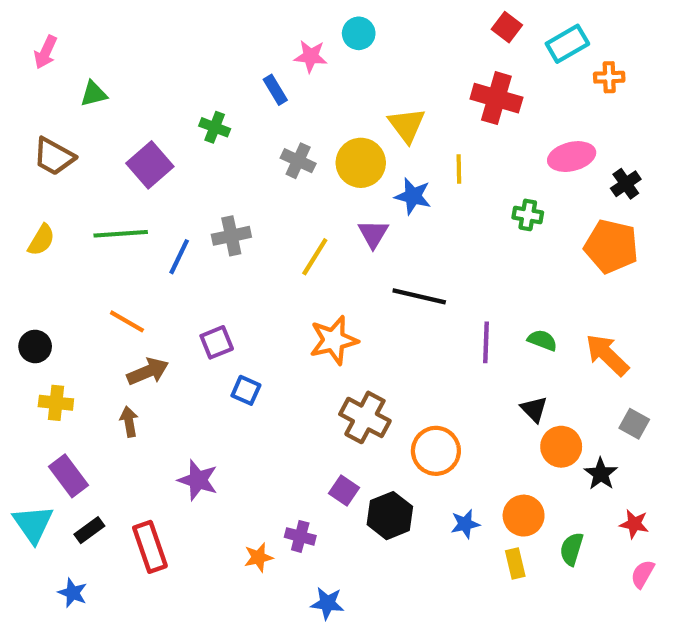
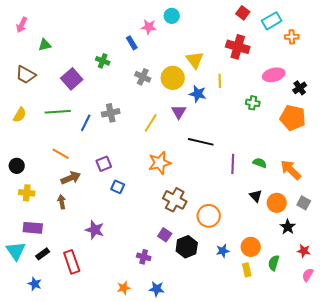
orange circle: (561, 447) -> (277, 203), moved
purple rectangle: (68, 476) -> (33, 228), turned -48
orange star: (258, 557) -> (124, 288), moved

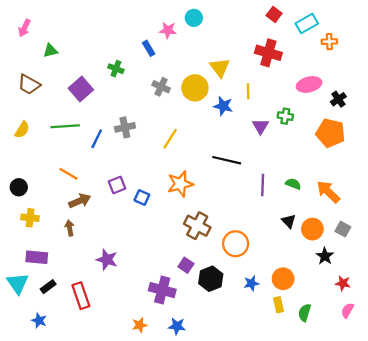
purple triangle: (179, 112) -> (260, 126), moved
blue square: (118, 187) -> (142, 197), moved
purple cross: (144, 257) -> (162, 290), size x1.6
green semicircle: (274, 263) -> (305, 313), moved

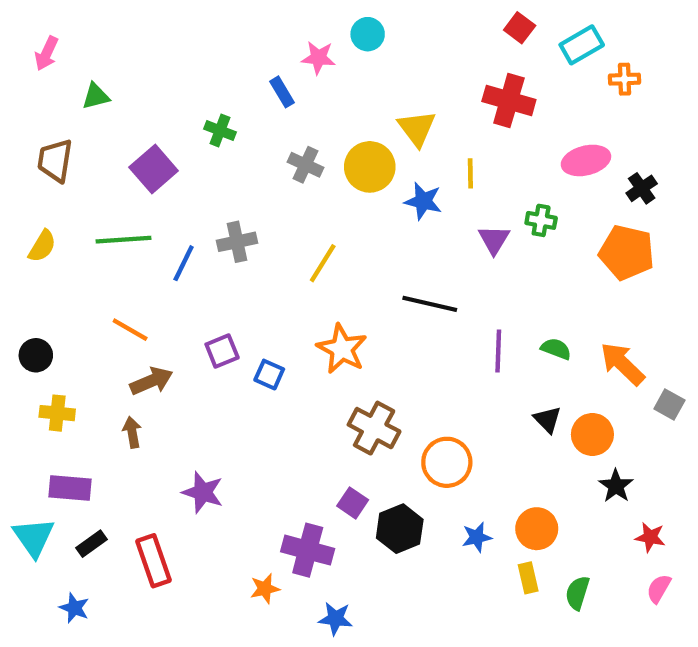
brown trapezoid: (29, 84) -> (55, 160), turned 70
orange star: (180, 184) -> (342, 349), turned -30
gray square: (343, 229) -> (669, 405), moved
orange star: (140, 325) -> (265, 589), moved

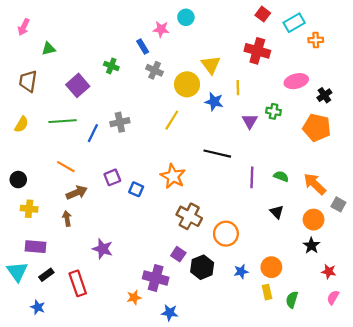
gray cross: (306, 165) -> (155, 70), moved
yellow line: (323, 263) -> (172, 120), moved
orange circle: (592, 434) -> (314, 220), moved

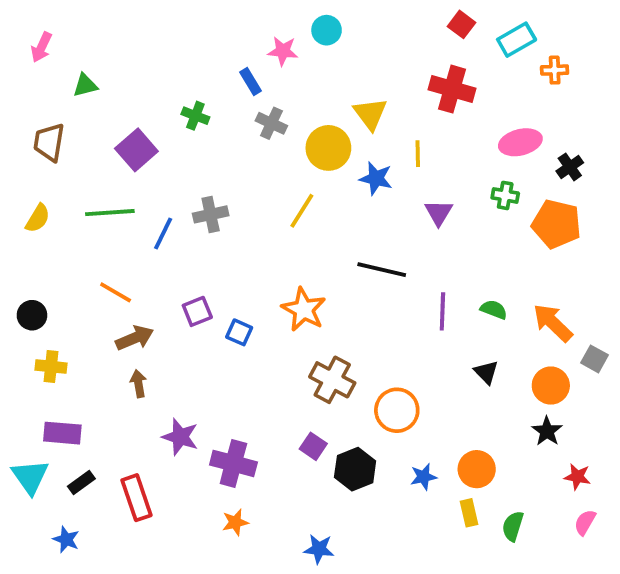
green cross: (274, 111) -> (505, 195), moved
brown arrow: (67, 218) -> (138, 384), moved
purple cross: (156, 278) -> (233, 463), moved
blue star: (170, 313) -> (319, 549), moved

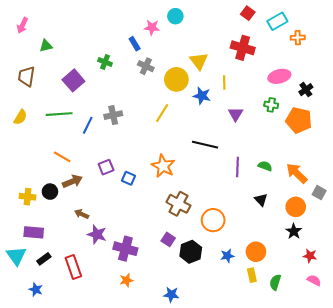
black circle: (32, 315) -> (50, 192), moved
brown arrow: (138, 384) -> (82, 214), moved, turned -56
pink semicircle: (585, 522) -> (314, 280), turned 88

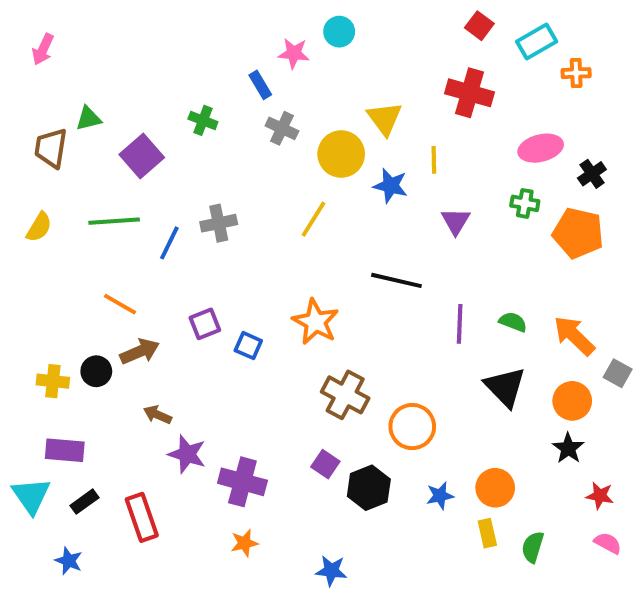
green triangle: (46, 46) -> (88, 118), moved
black triangle: (261, 200) -> (505, 387), size x1.6

